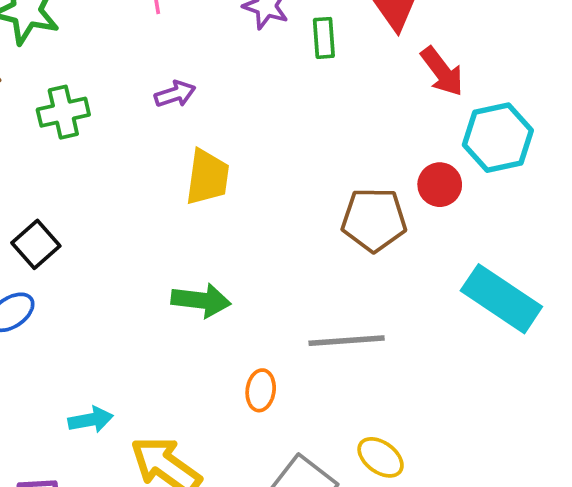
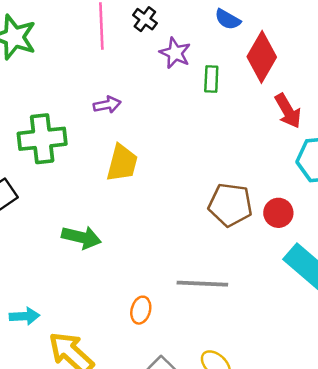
green cross: (63, 112) -> (42, 139), moved, size x1.4
red circle: (440, 185) -> (278, 213), moved
green arrow: (201, 300) -> (81, 237), moved

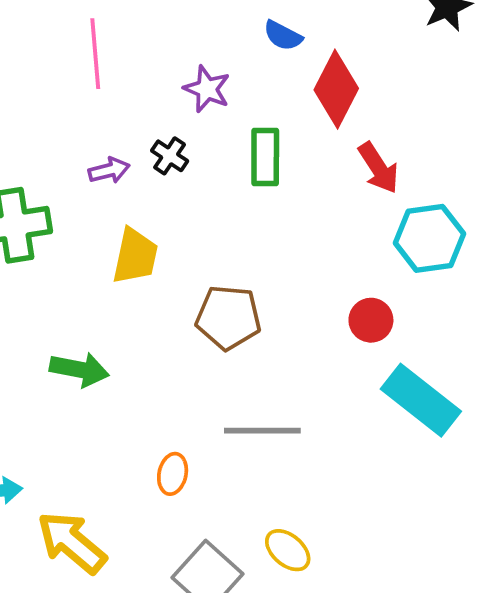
black cross: (145, 19) -> (170, 156), moved
green rectangle: (211, 79) -> (265, 157), moved, size x1.4
brown pentagon: (230, 205) -> (228, 317), moved

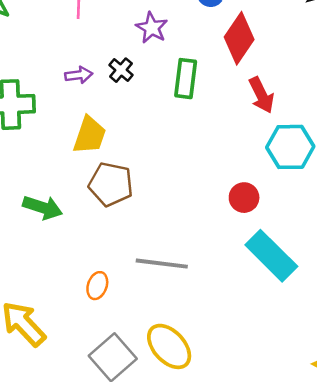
brown pentagon: (228, 317) -> (111, 184), moved
yellow ellipse: (288, 550) -> (169, 346), size x1.5

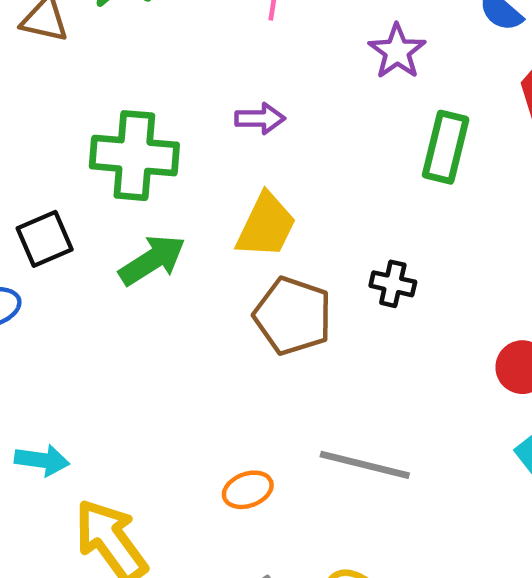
black cross: (121, 70) -> (393, 284), moved, turned -35
green arrow: (43, 207) -> (152, 260), moved, turned -57
orange ellipse: (97, 286) -> (248, 490), turned 44

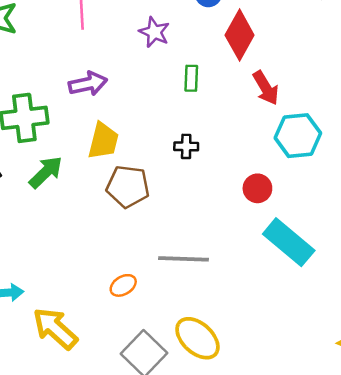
purple arrow: (260, 118) -> (88, 84), size x1.4
green rectangle: (446, 147) -> (191, 78), size x0.7
black cross: (393, 284) -> (186, 146), moved

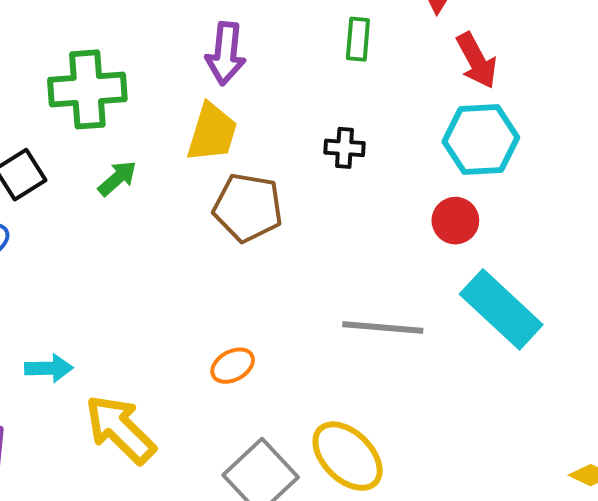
purple arrow: (88, 84) -> (226, 53), moved, turned 105
cyan hexagon: (298, 136) -> (481, 139), moved
green arrow: (46, 172) -> (117, 178), size x0.7
gray line: (183, 259) -> (383, 328), moved

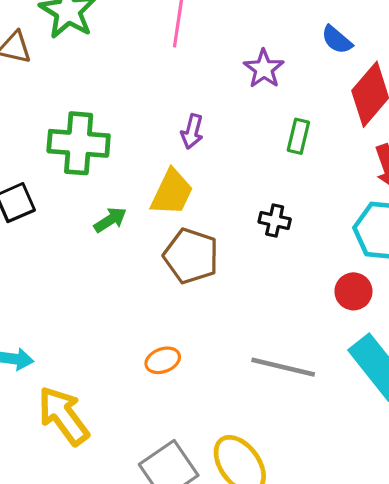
purple arrow: (226, 53) -> (192, 132), size x0.7
green arrow: (117, 178) -> (110, 220), moved
orange ellipse: (233, 366) -> (163, 360), moved

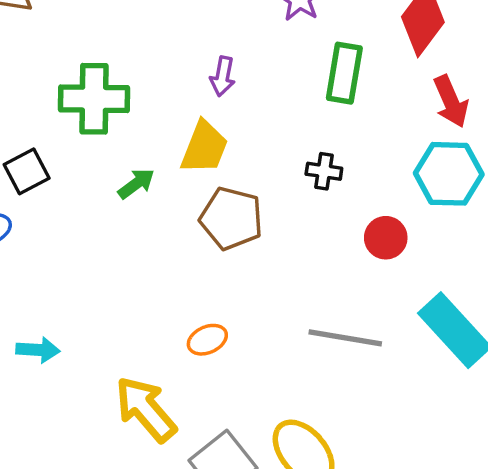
green rectangle: (298, 136) -> (344, 73), size x1.5
red circle: (353, 291) -> (386, 238), moved
yellow arrow: (63, 416) -> (146, 409), moved

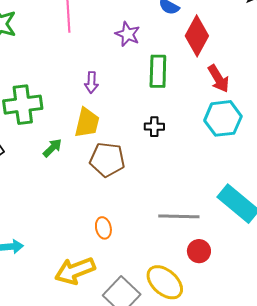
red circle: (386, 238) -> (199, 251), moved
orange ellipse: (207, 340) -> (103, 228), turned -70
yellow arrow: (146, 409) -> (75, 271), turned -63

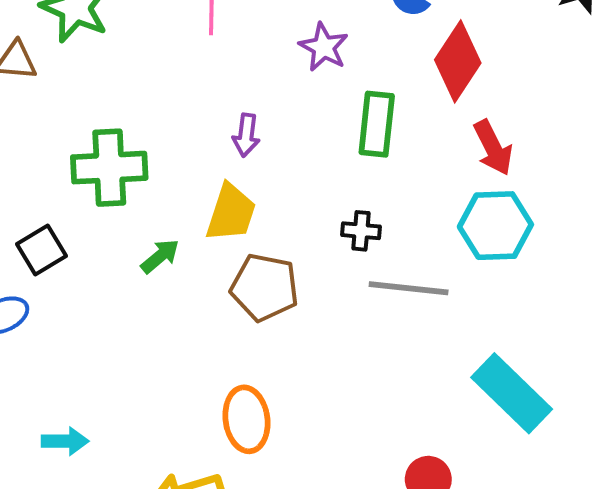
gray line: (179, 216) -> (409, 288), moved
orange ellipse: (103, 228) -> (246, 419), size x1.5

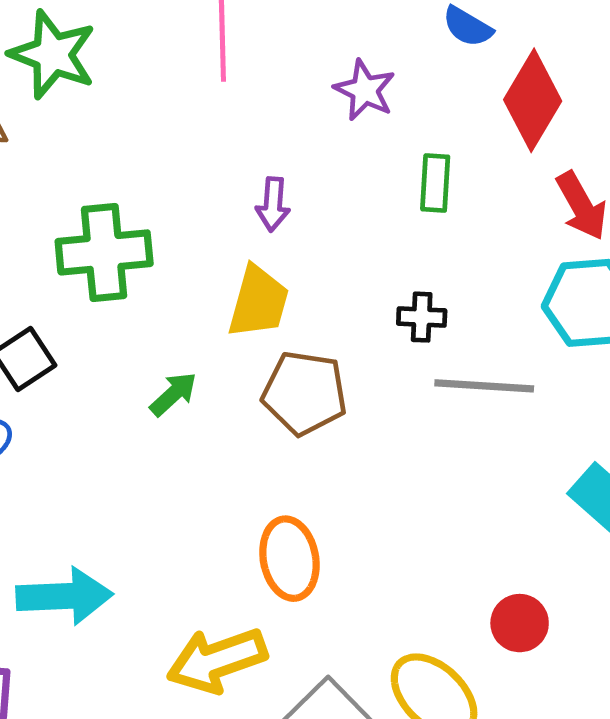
green rectangle: (377, 124) -> (435, 183), size x0.7
green arrow: (160, 256) -> (173, 394), moved
cyan arrow: (65, 441) -> (64, 596), size x1.6

